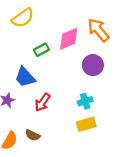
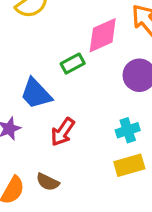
green rectangle: (41, 50) -> (73, 64), moved

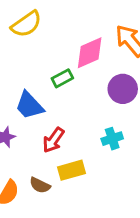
yellow rectangle: (129, 165) -> (71, 170), moved

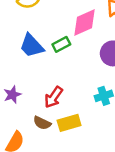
blue trapezoid: (29, 105) -> (32, 46), moved
brown semicircle: (40, 185) -> (42, 123), moved

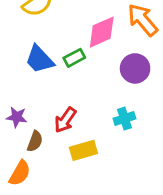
purple star: (12, 95) -> (17, 117), turned 30
brown semicircle: (42, 123) -> (35, 141), moved, turned -96

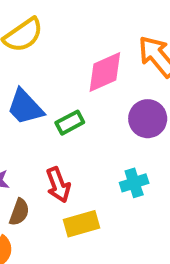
green rectangle: (74, 58) -> (70, 123), moved
red arrow: (65, 120) -> (58, 185), turned -56

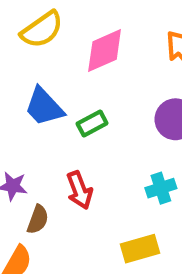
pink diamond: (105, 72) -> (105, 50), moved
yellow rectangle: (82, 224) -> (140, 249), moved

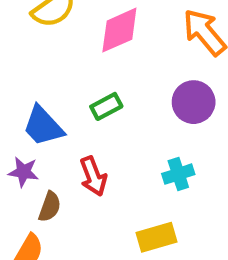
blue trapezoid: (44, 107) -> (43, 126), moved

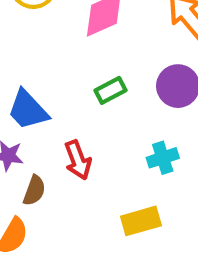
green rectangle: (106, 106) -> (110, 90), moved

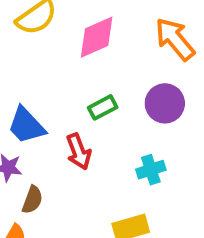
red arrow: (78, 160) -> (79, 152), moved

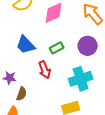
blue trapezoid: (26, 125) -> (26, 45), moved
cyan cross: (151, 170) -> (81, 79), size x1.6

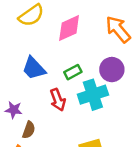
cyan cross: (81, 79) -> (93, 95), moved

